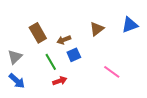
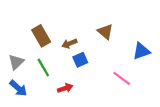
blue triangle: (130, 25) -> (141, 51), moved
brown triangle: (97, 29) -> (105, 32), turned -42
green line: (51, 62) -> (43, 67), moved

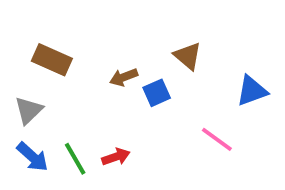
brown rectangle: (41, 36) -> (52, 60), moved, turned -36
blue square: (80, 60) -> (157, 93), moved
green line: (43, 67) -> (75, 159), moved

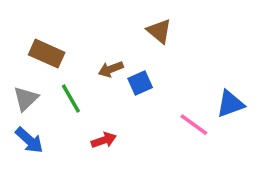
brown triangle: (188, 56) -> (159, 31), moved
blue triangle: (252, 91) -> (230, 104), moved
green line: (75, 159) -> (71, 99), moved

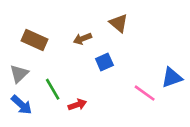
brown arrow: (111, 69) -> (82, 39), moved
green line: (71, 99) -> (53, 89), moved

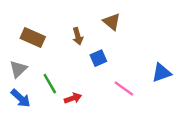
brown arrow: (82, 39) -> (78, 36), turned -84
pink line: (145, 93) -> (124, 88), moved

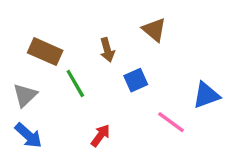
blue triangle: (162, 73) -> (206, 95), moved
green line: (50, 84) -> (75, 83), moved
red arrow: (73, 98) -> (101, 135), turned -35

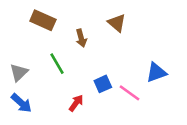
brown rectangle: (45, 52) -> (43, 20), moved
blue square: (136, 80) -> (103, 84), moved

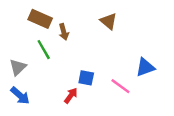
brown arrow: (81, 38) -> (64, 32), moved
green line: (57, 64) -> (44, 50), moved
blue square: (103, 84) -> (86, 78), moved, turned 35

